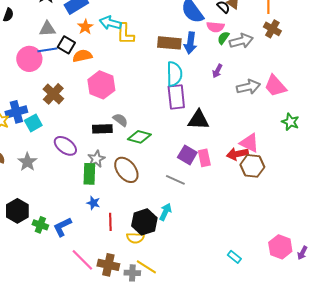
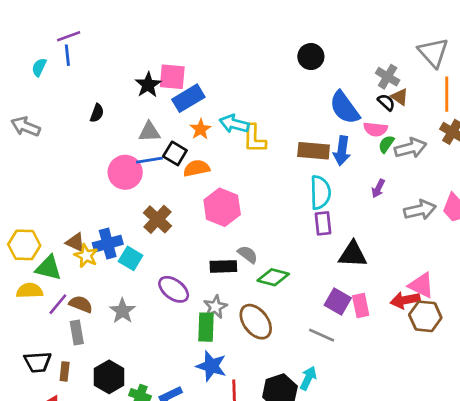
purple rectangle: (176, 97) -> (323, 223), size x0.7
cyan square: (33, 123) -> (131, 258), turned -30
blue star: (93, 203) -> (211, 366), size x1.6

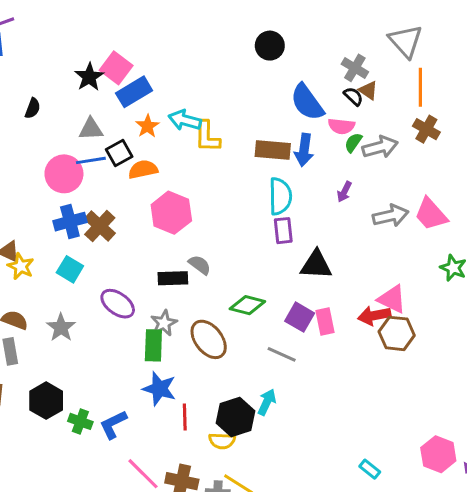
pink square: (172, 77) -> (116, 68), turned 32
black square: (175, 153) -> (119, 153), turned 30
blue cross: (108, 244) -> (70, 222), moved
green diamond: (273, 277) -> (247, 305), moved

